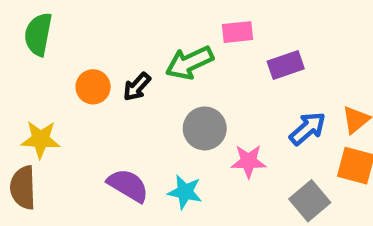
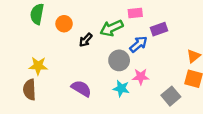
orange circle: (93, 87) -> (64, 24), moved
blue arrow: (308, 128) -> (138, 44), moved
cyan star: (185, 192) -> (121, 88), moved

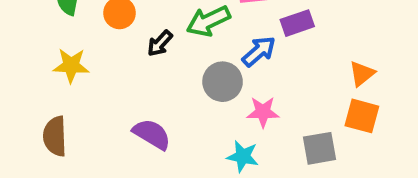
yellow star: (38, 66) -> (71, 65), moved
cyan star: (121, 88) -> (243, 156), moved
gray square: (171, 96) -> (319, 148), turned 30

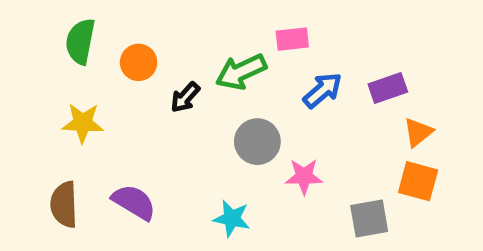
purple rectangle: (297, 23) -> (388, 88), moved
blue arrow: (259, 51) -> (323, 90), moved
purple semicircle: (152, 134) -> (134, 202), moved
cyan star: (243, 156) -> (232, 218), moved

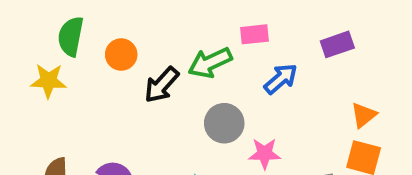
purple rectangle: (388, 88) -> (337, 44), moved
black arrow: (185, 97) -> (162, 85), size x1.4
yellow star: (83, 123) -> (48, 81), moved

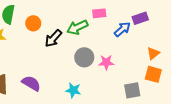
blue arrow: (281, 79) -> (122, 29), moved
pink star: (265, 154) -> (106, 62), moved

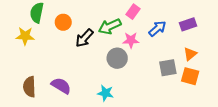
pink rectangle: (99, 13) -> (133, 12), turned -48
purple rectangle: (140, 18) -> (188, 24), moved
pink star: (106, 62) -> (131, 40), moved
gray square: (132, 90) -> (168, 68), moved

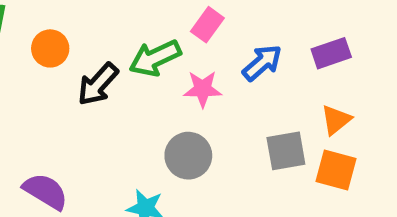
gray circle: (117, 58) -> (188, 156), moved

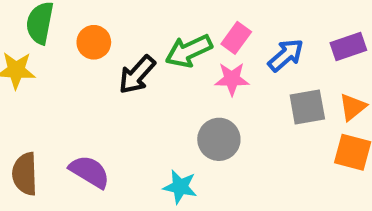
pink rectangle: (207, 25) -> (236, 38), moved
gray square: (286, 151) -> (307, 107), moved

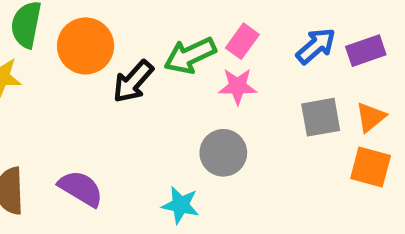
orange circle: (94, 42) -> (86, 46), size x1.5
blue arrow: (286, 55) -> (316, 46), moved

